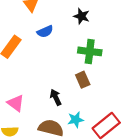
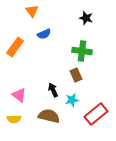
black star: (82, 16) -> (86, 18), moved
cyan star: (76, 120) -> (72, 100), moved

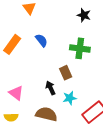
blue semicircle: (44, 34) -> (41, 40), moved, turned -104
brown rectangle: (76, 75) -> (66, 73), moved

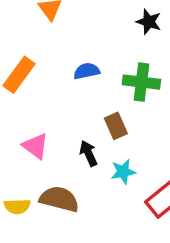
blue semicircle: (41, 40) -> (87, 71), moved, turned -64
pink triangle: (16, 93) -> (35, 146), moved
brown semicircle: (46, 114) -> (59, 199), moved

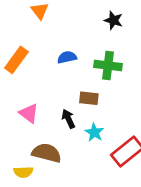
brown rectangle: (116, 126) -> (89, 98), turned -60
cyan star: (123, 172) -> (94, 132), turned -30
yellow semicircle: (17, 206) -> (23, 172), moved

